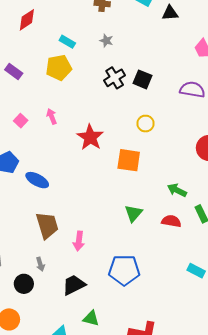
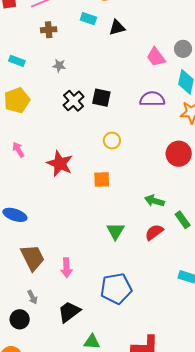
cyan rectangle: (67, 42) -> (17, 61), moved
orange square: (129, 160) -> (102, 180), size x0.7
red semicircle: (171, 221) -> (154, 232), turned -36

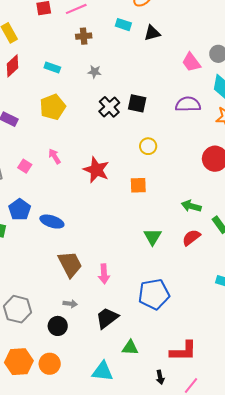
gray arrow: (32, 297) -> (70, 304), turned -56

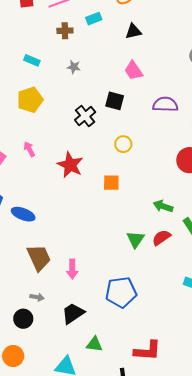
cyan rectangle: (123, 25) -> (94, 19), moved, turned -42
pink trapezoid: (191, 62) -> (134, 71), moved
black cross: (109, 107) -> (85, 116), moved
green triangle: (153, 237) -> (135, 239), moved

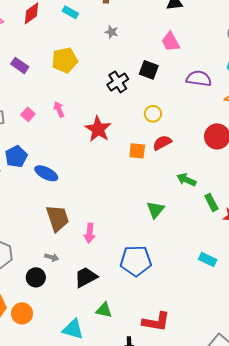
cyan rectangle: (32, 60) -> (70, 12), moved
red semicircle: (161, 238) -> (162, 143), moved

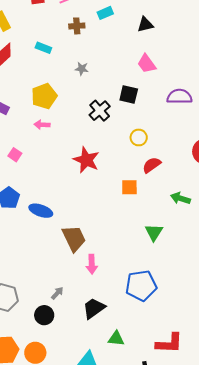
gray star: (112, 32) -> (82, 69), moved
pink arrow: (59, 109) -> (42, 125), moved, turned -56
orange square: (137, 151) -> (129, 187), moved
brown trapezoid: (58, 218) -> (74, 238), moved
gray arrow: (52, 257) -> (57, 293), turned -56

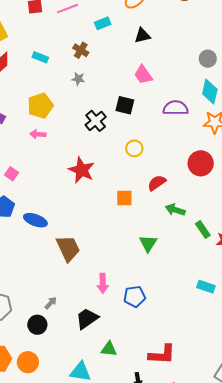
brown cross: (77, 26) -> (81, 50), moved, turned 35
pink square: (15, 155) -> (11, 174), moved
red semicircle: (152, 165) -> (157, 183), moved
pink arrow: (92, 264) -> (103, 283), moved
blue pentagon: (141, 286) -> (135, 296), size x0.7

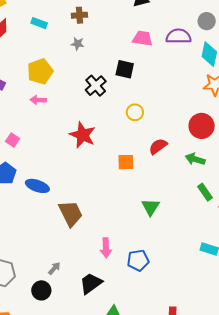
brown cross: (81, 50) -> (79, 15), turned -35
pink trapezoid: (143, 75) -> (142, 38), turned 135
purple semicircle: (176, 108) -> (178, 36), moved
green arrow: (175, 210) -> (195, 159), moved

